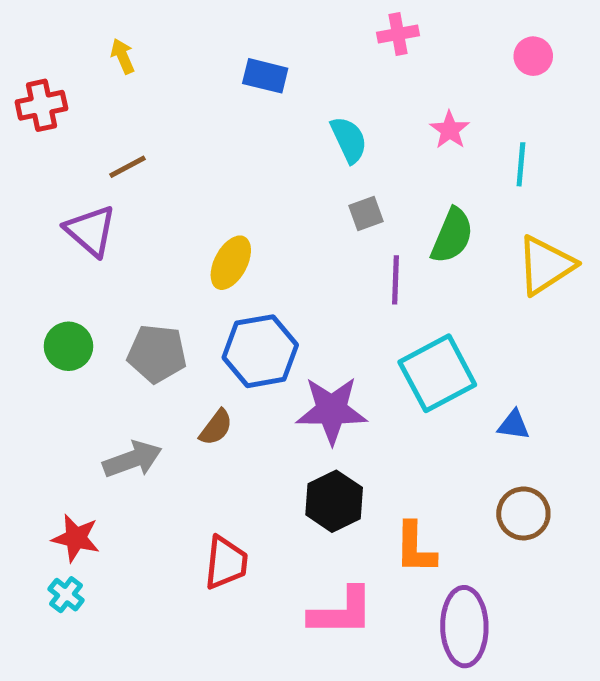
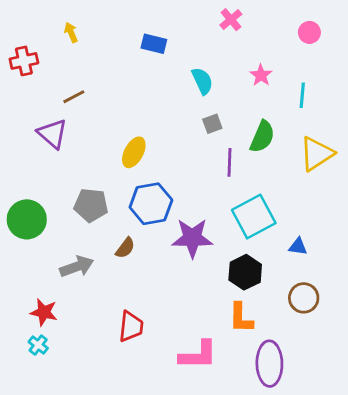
pink cross: (398, 34) -> (231, 20), turned -30
green circle: (68, 346) -> (27, 219), moved, size x1.4
black hexagon: (334, 501) -> (245, 272), moved

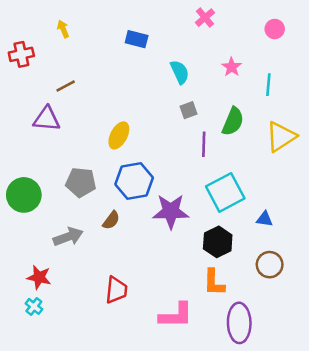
purple triangle: (52, 134) -> (47, 119), turned -36

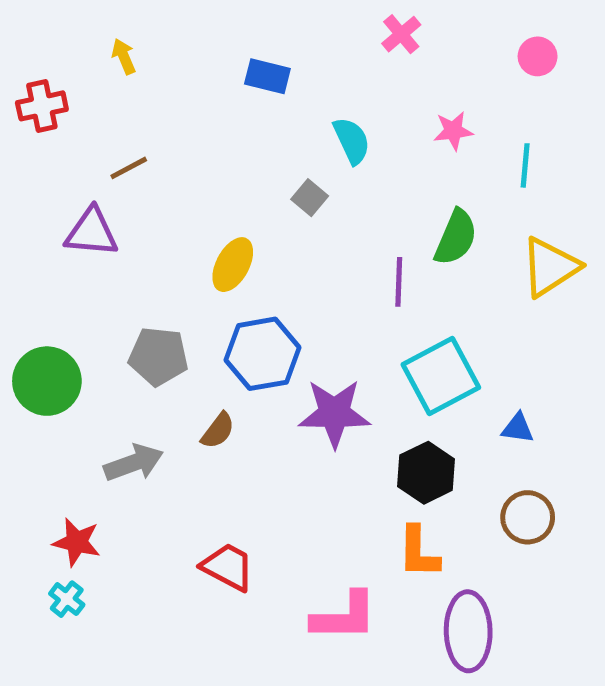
pink star: (232, 67) -> (453, 131), turned 30
gray square: (189, 110) -> (310, 198), moved, turned -30
red trapezoid: (116, 290) -> (228, 567), turned -68

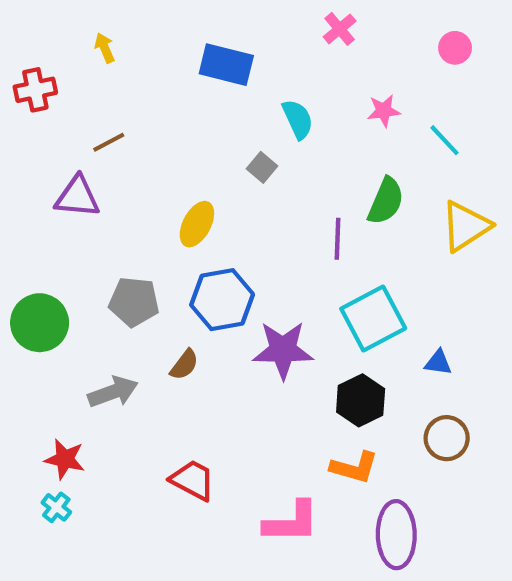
blue rectangle: (267, 76) -> (226, 65), size x1.4
cyan line: (525, 165) -> (445, 140), turned -48
orange L-shape: (419, 552) -> (354, 467), turned -75

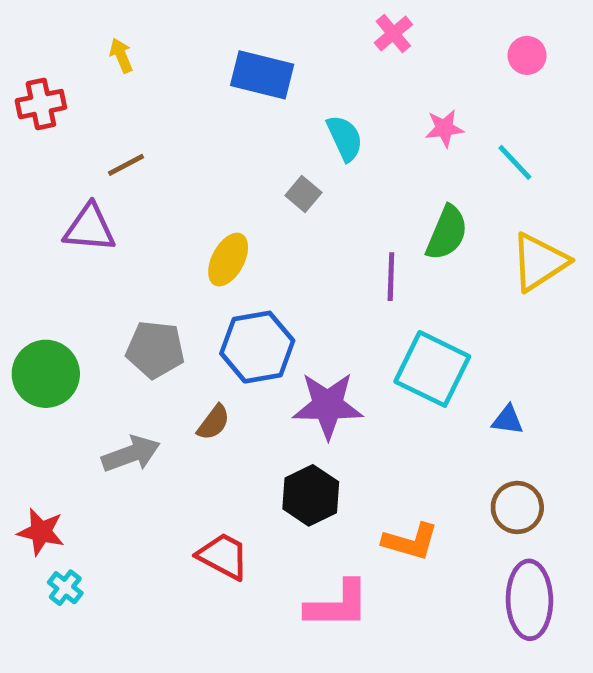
cyan square: (373, 319) -> (432, 369), turned -36
black hexagon: (361, 400) -> (311, 495), moved
red star: (65, 459) -> (41, 532), moved
purple ellipse: (396, 535) -> (529, 600), moved

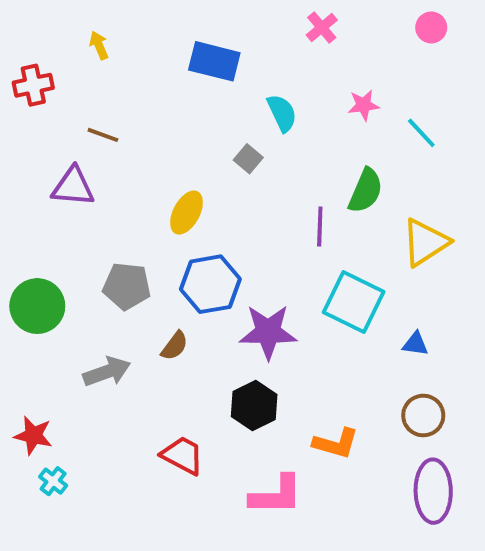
pink circle: (527, 55) -> (431, 27), moved
brown line: (126, 165) -> (103, 135), turned 48
yellow triangle: (539, 262) -> (425, 242), moved

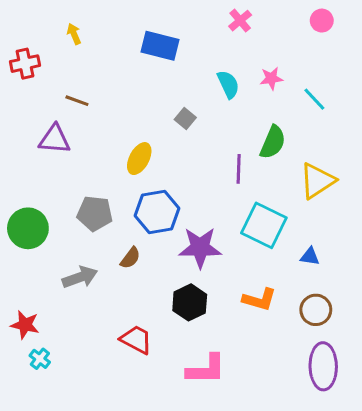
cyan semicircle: (282, 113) -> (228, 84), moved
orange L-shape: (336, 443) -> (259, 299), moved

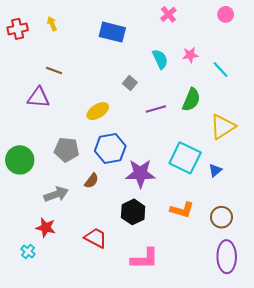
red cross: (25, 64) -> (18, 29), moved
yellow ellipse: (139, 159) -> (98, 111), turned 30
purple line: (239, 169) -> (156, 109), moved, turned 72
blue triangle: (310, 256) -> (215, 170), moved, turned -48
red star: (25, 325) -> (46, 228), moved

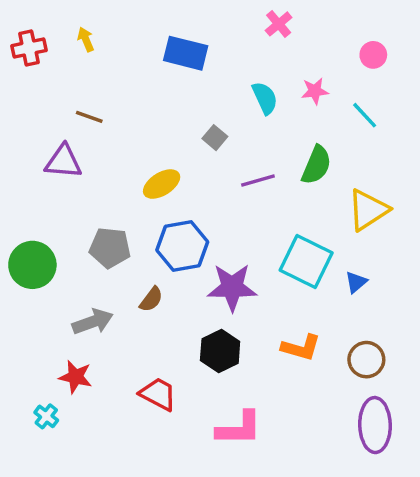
pink circle: (226, 14) -> (373, 55), moved

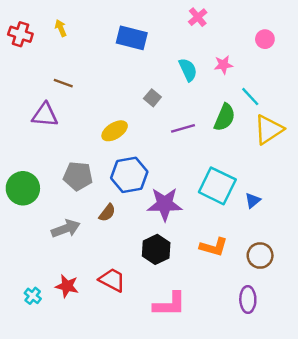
red cross: (29, 48) -> (20, 34), turned 30
cyan line: (365, 115) -> (250, 97), moved
yellow triangle: (368, 210) -> (269, 130), moved
red star: (75, 377) -> (67, 286), moved
purple ellipse: (375, 425) -> (248, 300), moved, size x0.7

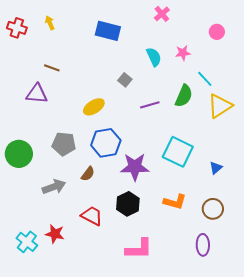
blue triangle: (253, 200) -> (216, 168), moved
red trapezoid: (112, 280) -> (92, 216), moved
cyan cross: (33, 296) -> (27, 242), size x1.5

